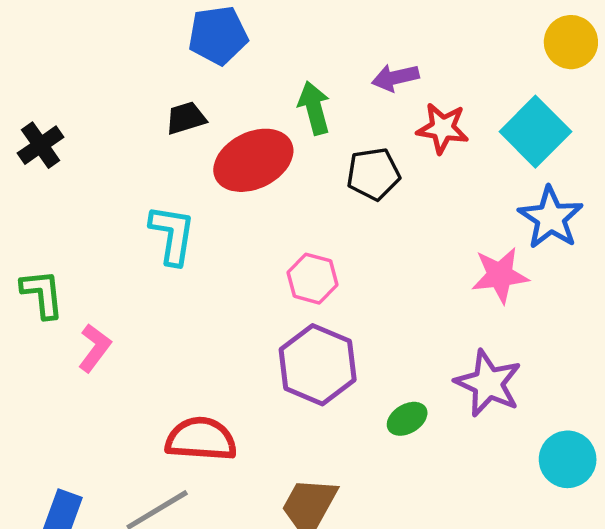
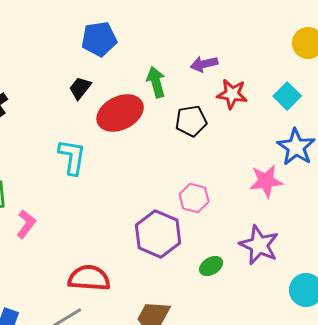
black trapezoid: (186, 118) -> (80, 88), turned -35
cyan square: (535, 132) -> (287, 96), size x0.7
pink hexagon: (313, 279) -> (194, 198), moved

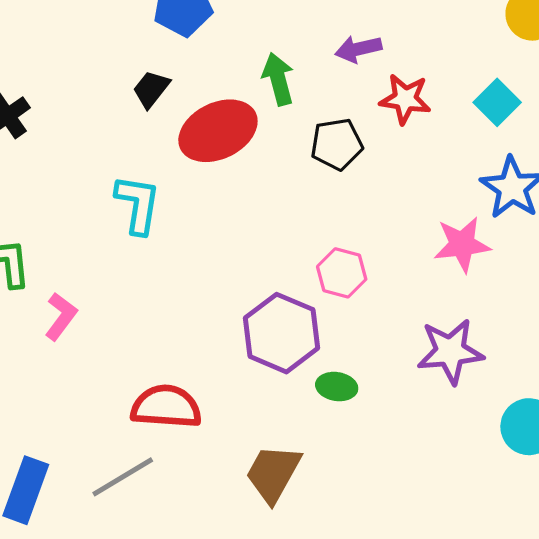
purple star: (259, 245) -> (450, 351), turned -30
green ellipse: (211, 266) -> (337, 387), moved, turned 40

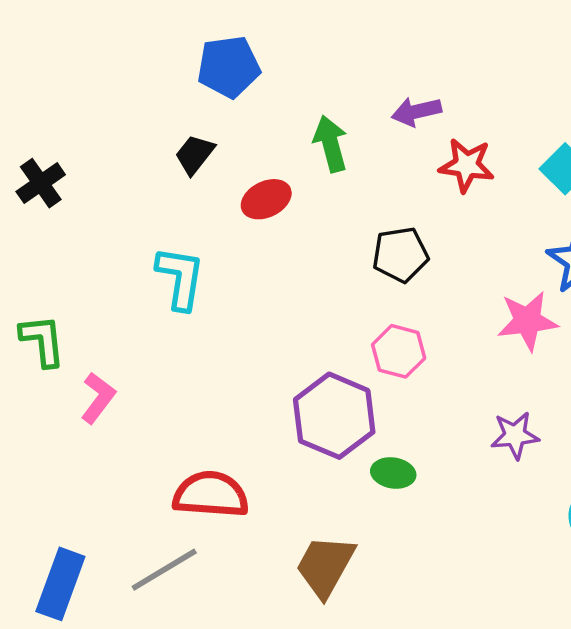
red ellipse: (218, 131) -> (266, 199), size x0.6
black pentagon: (337, 144) -> (400, 255), moved
purple star: (450, 351) -> (515, 435), size x0.7

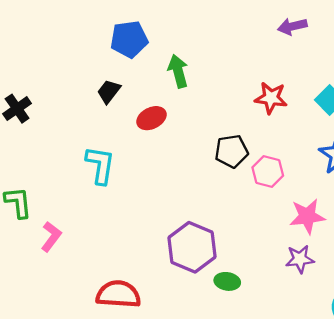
purple arrow: (416, 112) -> (292, 26), moved
green arrow: (331, 144) -> (178, 71), moved
pink star: (527, 321) -> (307, 216), moved
pink hexagon: (399, 351) -> (268, 171), moved

